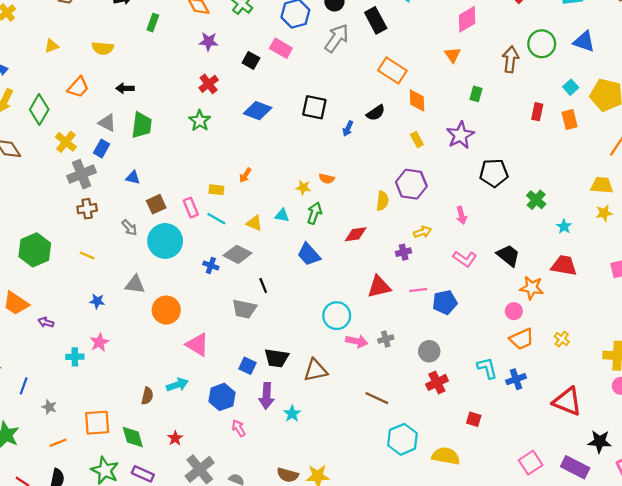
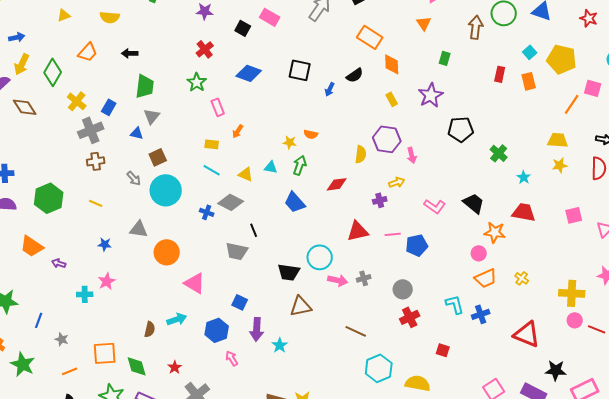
gray triangle: (107, 123) -> (152, 116), moved, turned 42
pink rectangle: (191, 208) -> (218, 107), moved
pink arrow: (461, 215) -> (412, 155), moved
black trapezoid: (277, 358) -> (289, 272), moved

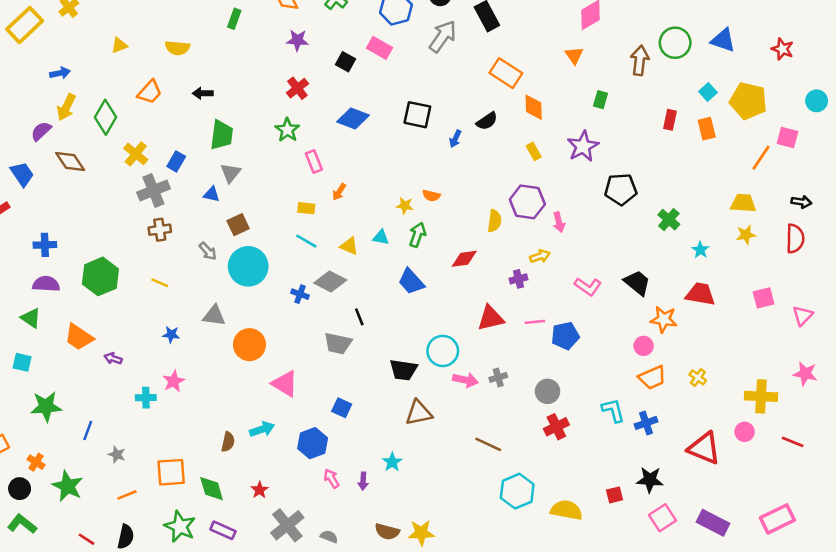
pink circle: (575, 320) -> (745, 432), moved
purple arrow: (257, 329) -> (363, 481), moved, size x0.6
red square: (443, 350) -> (614, 495), moved, turned -32
black star: (556, 370) -> (650, 480), moved

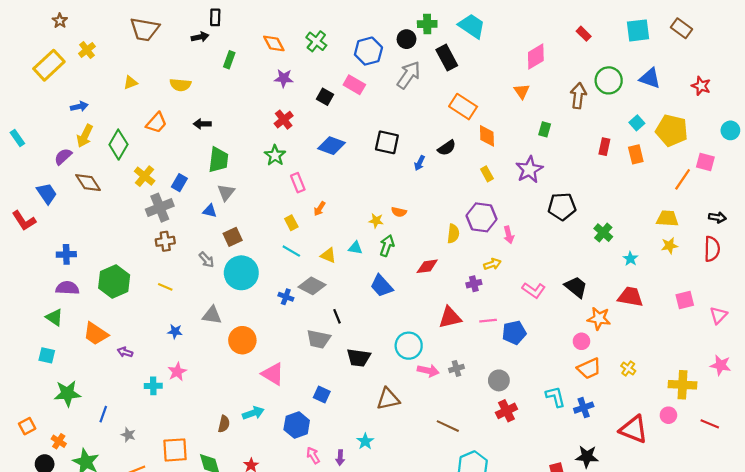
yellow rectangle: (306, 208) -> (291, 223), turned 56
black trapezoid: (404, 370) -> (359, 358), moved

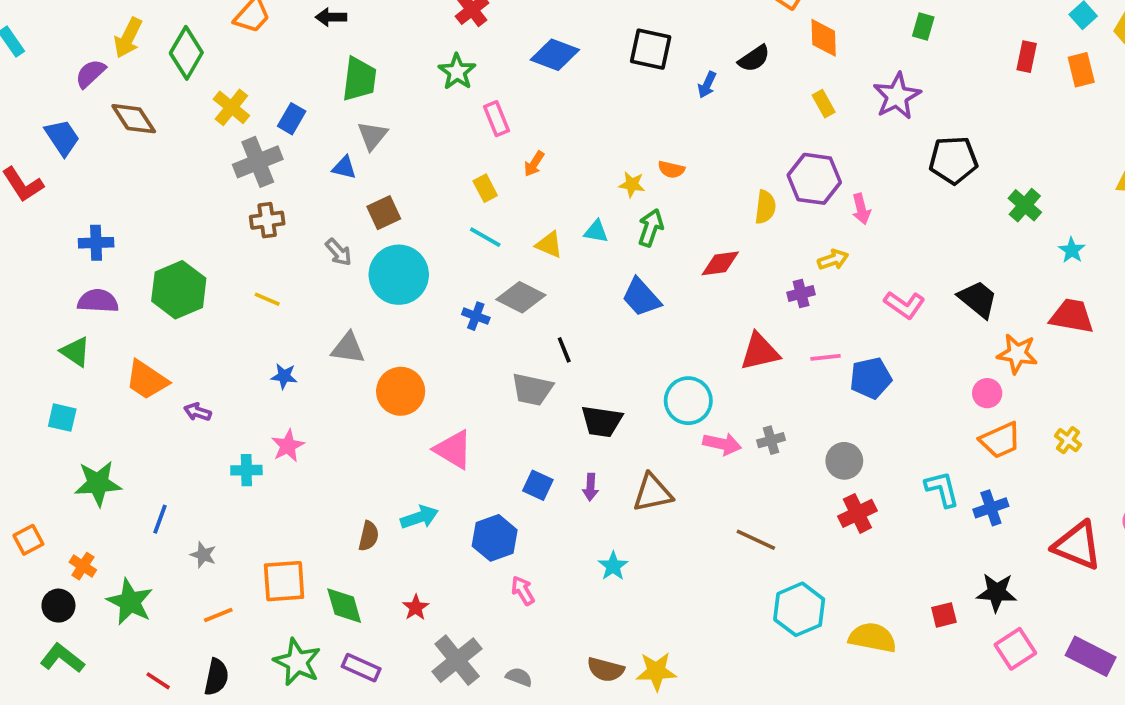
purple arrow: (340, 458) -> (590, 487), moved

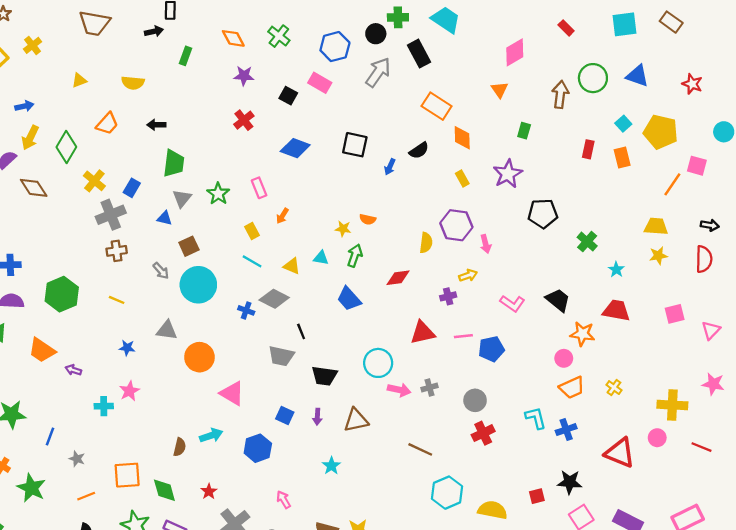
green star: (457, 72) -> (218, 194), moved
pink arrow: (523, 591) -> (284, 500), moved

